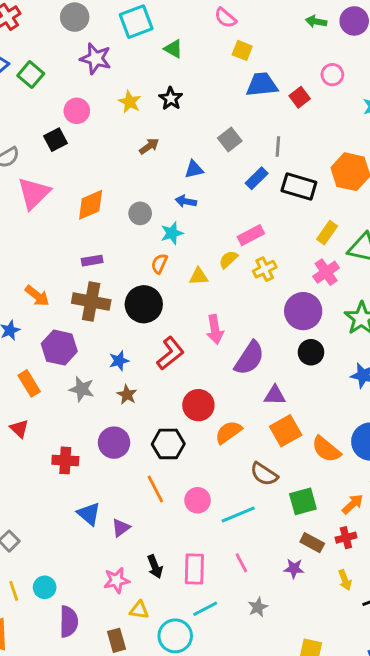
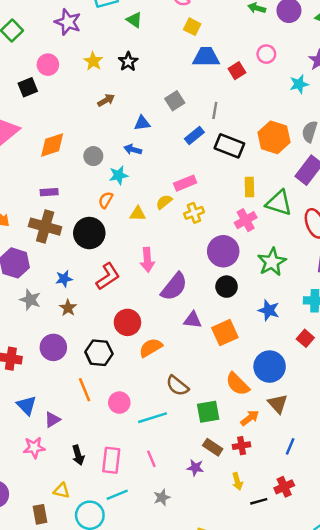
yellow rectangle: (327, 233) -> (249, 187), turned -42
orange square: (286, 431) -> (225, 333), moved
orange semicircle: (326, 449) -> (238, 384), moved
pink star: (117, 580) -> (34, 447), moved

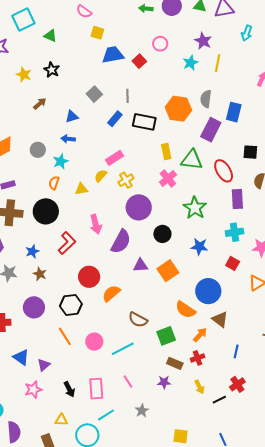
purple circle: (223, 251) -> (139, 207), moved

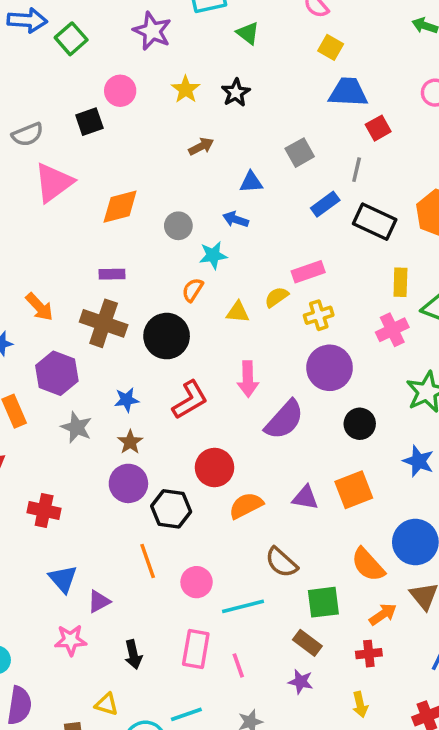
red square: (139, 61) -> (378, 128), moved
purple triangle: (140, 265) -> (305, 498), moved
purple circle: (34, 307) -> (128, 483), moved
brown rectangle: (175, 363) -> (307, 643), moved
pink rectangle: (96, 389) -> (196, 649), moved

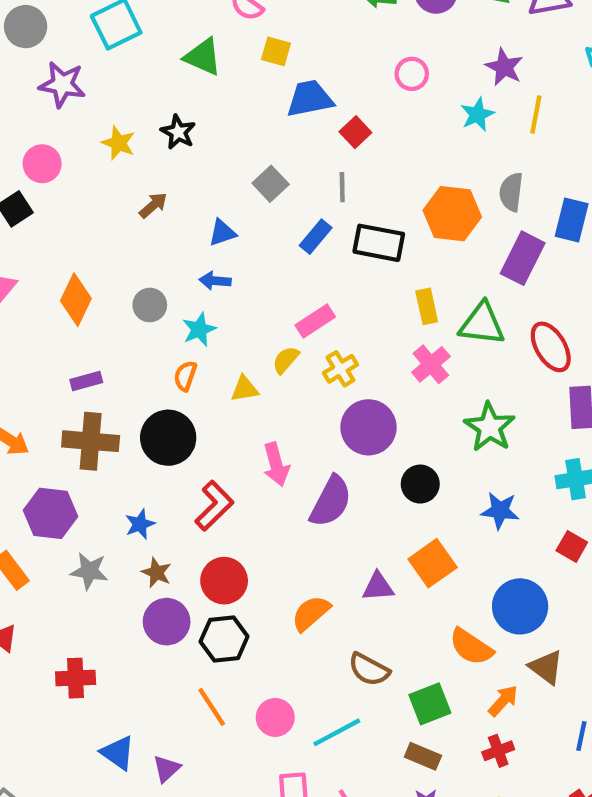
green triangle: (248, 33) -> (203, 57), moved, size x1.4
orange diamond: (120, 207) -> (76, 300), turned -36
red circle: (214, 467) -> (224, 581), moved

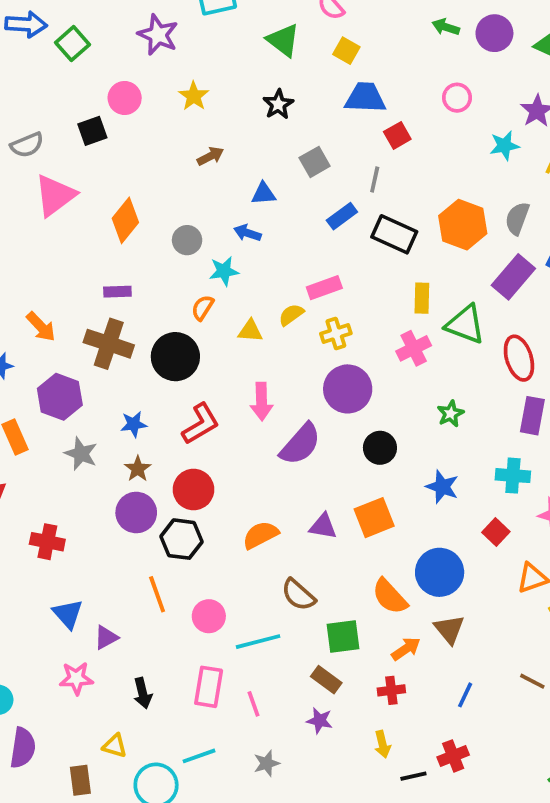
black star: (178, 132) -> (278, 104), moved
green star: (490, 427) -> (451, 414), size x0.6

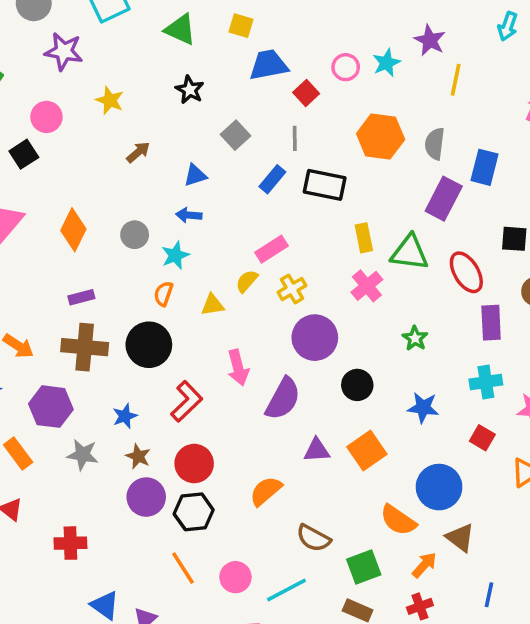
pink circle: (457, 98) -> (346, 67), moved
cyan star: (504, 146) -> (387, 63), moved
orange hexagon: (463, 225) -> (381, 136), moved
purple triangle: (323, 526) -> (317, 450), moved

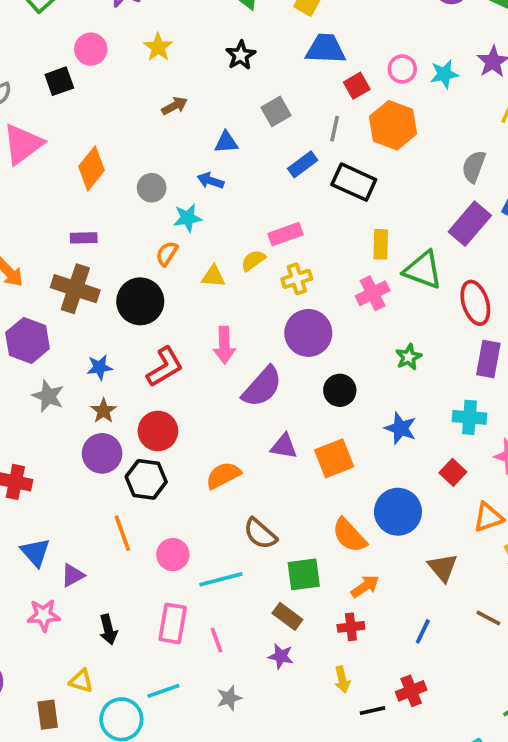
orange hexagon: (381, 136) -> (393, 125), moved
brown triangle: (460, 538) -> (443, 568), moved

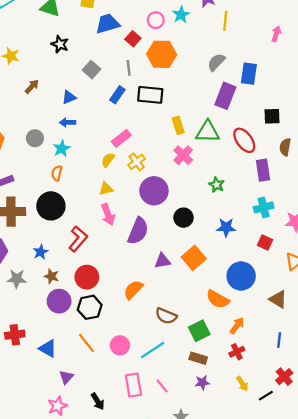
gray semicircle: (474, 167) -> (216, 62), turned 42
yellow triangle: (213, 276) -> (106, 189), moved
blue triangle: (35, 552) -> (48, 348), moved

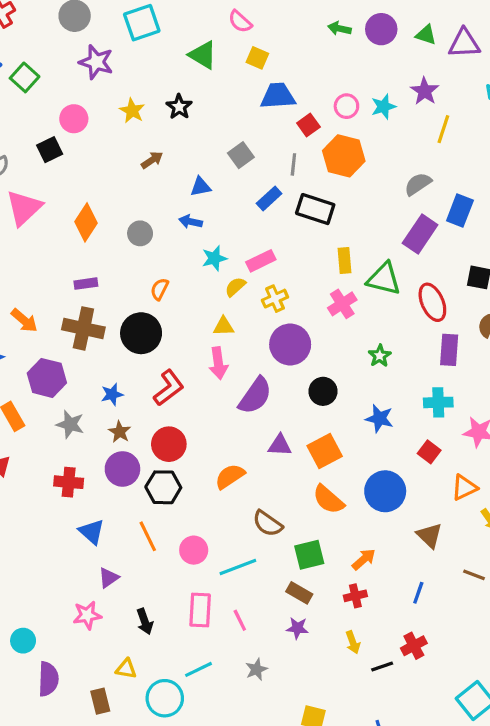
black star: (60, 44) -> (179, 107), moved
cyan star: (62, 148) -> (214, 258), moved
orange semicircle: (218, 299) -> (328, 499), moved
red cross: (15, 335) -> (69, 482), moved

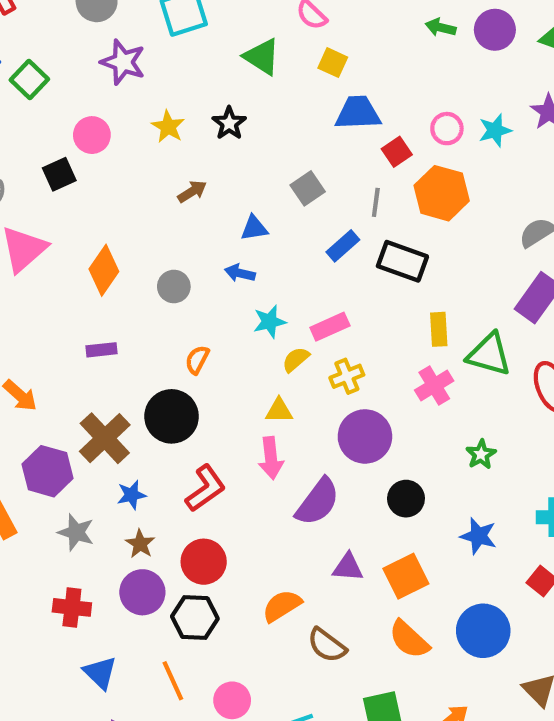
brown cross: (83, 328) -> (105, 438), moved, turned 33
brown semicircle: (268, 524) -> (327, 645), moved

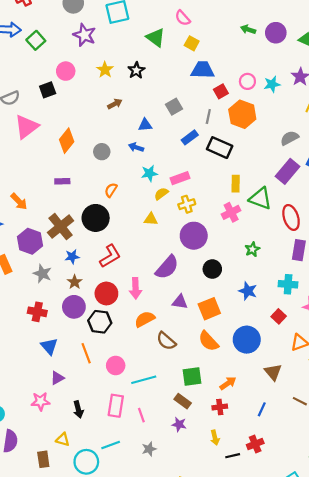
pink arrow: (271, 458) -> (135, 288), moved

